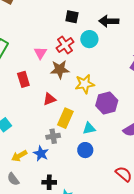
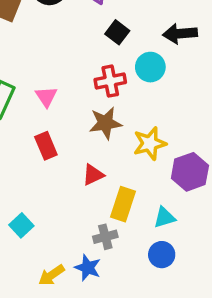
black square: (72, 17) -> (117, 32), turned 32
red cross: (65, 45) -> (110, 81), turned 30
pink triangle: (40, 53) -> (46, 97), moved

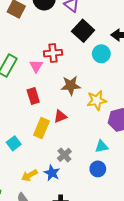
black square: (117, 32) -> (83, 31), size x1.5
red cross: (110, 81) -> (53, 53), moved
yellow rectangle: (123, 204) -> (42, 128), moved
gray cross: (105, 237) -> (64, 155), turned -32

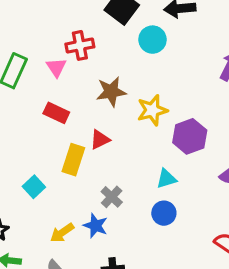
red rectangle: (33, 96) -> (56, 113), turned -42

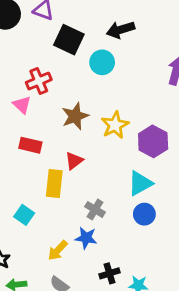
cyan triangle: (166, 179) -> (140, 183), size x1.4

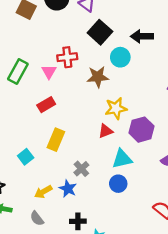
brown star: (75, 116) -> (98, 77), moved
red rectangle: (30, 145) -> (46, 105), turned -60
red triangle: (74, 161) -> (106, 131), moved

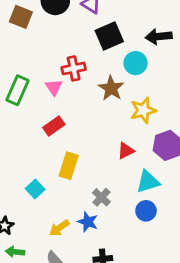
black square: (100, 32) -> (109, 36), turned 30
brown star: (98, 77) -> (111, 88), turned -30
yellow star: (116, 108) -> (143, 110), moved

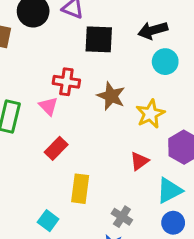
black square: (109, 36) -> (99, 39), turned 36
cyan circle: (136, 63) -> (165, 62), moved
red cross: (74, 68) -> (66, 82), turned 30

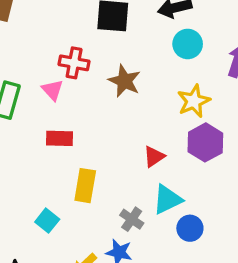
yellow star: (150, 114) -> (194, 101), moved
red rectangle: (56, 148) -> (60, 138), turned 45
cyan triangle: (169, 190) -> (167, 199), moved

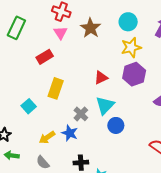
cyan circle: (188, 44) -> (128, 22), moved
pink triangle: (52, 90) -> (60, 33), moved
red rectangle: (60, 138) -> (45, 57), turned -42
cyan triangle: (167, 199) -> (105, 105), turned -30

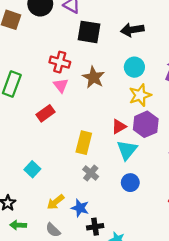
red triangle: (101, 78) -> (119, 127), moved
yellow rectangle: (56, 88) -> (84, 143), moved
cyan triangle: (105, 105) -> (127, 150), moved
blue star: (70, 133) -> (80, 208), moved

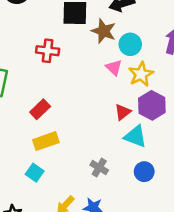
brown star: (94, 77) -> (104, 31), moved
pink triangle: (61, 85) -> (114, 68), moved
yellow rectangle: (84, 143) -> (46, 141), moved, turned 65
cyan triangle: (127, 150) -> (135, 136), turned -40

